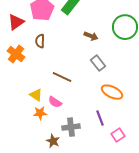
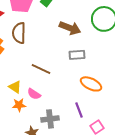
brown arrow: (91, 36) -> (70, 28), size x1.5
brown semicircle: (40, 41) -> (19, 33), size x1.5
gray rectangle: (98, 63) -> (77, 55), turned -56

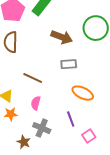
pink semicircle: (34, 94) -> (36, 103), moved, turned 72
gray cross: (50, 119) -> (42, 128), turned 30

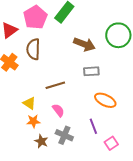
brown line: (33, 78) -> (55, 85), turned -42
pink semicircle: (36, 103) -> (58, 110), turned 128
brown star: (24, 142) -> (41, 141), moved

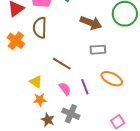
brown line: (55, 85) -> (62, 64), turned 48
purple line: (93, 126) -> (85, 87), moved

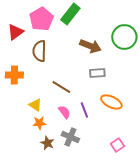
orange cross: (16, 41) -> (14, 75), moved, turned -36

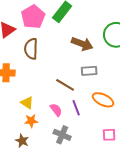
brown line: (61, 87) -> (65, 85), moved
brown star: (47, 143) -> (22, 141), moved
pink square: (117, 145) -> (109, 135), moved, turned 32

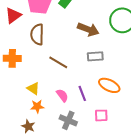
brown line: (65, 85) -> (58, 62), moved
pink square: (109, 135) -> (101, 115), moved

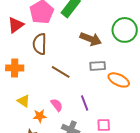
orange ellipse: (109, 85) -> (119, 80), moved
yellow triangle: (33, 88) -> (24, 101), moved
pink semicircle: (62, 95) -> (57, 105), moved

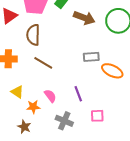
brown arrow: (91, 39) -> (84, 18), moved
brown line: (61, 72) -> (43, 63), moved

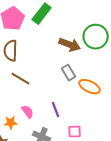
brown arrow: (84, 18) -> (70, 45), moved
gray rectangle: (91, 57) -> (69, 73), turned 63

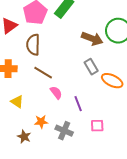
pink semicircle: (28, 112) -> (56, 93), moved
orange star: (11, 123) -> (41, 122), moved

